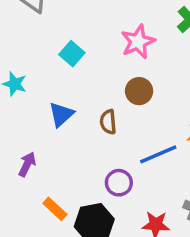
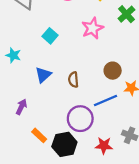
brown circle: (139, 91) -> (113, 71), moved
purple circle: (119, 183) -> (80, 119), size x1.5

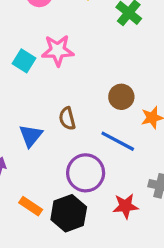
pink star: (92, 28) -> (58, 50), moved, turned 30
blue triangle: (43, 75) -> (31, 136), moved
blue line: (105, 100) -> (118, 141), turned 60

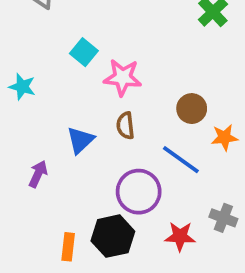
pink star: (58, 50) -> (123, 77), moved
orange rectangle: (31, 206) -> (68, 247), moved, turned 55

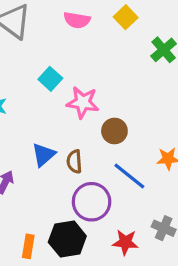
brown circle: (192, 109) -> (114, 131), moved
brown semicircle: (125, 126) -> (74, 162), moved

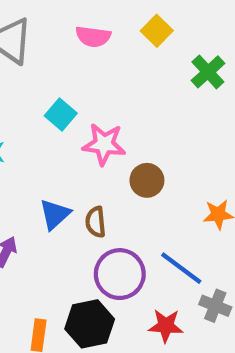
blue line: (129, 176) -> (181, 268), moved

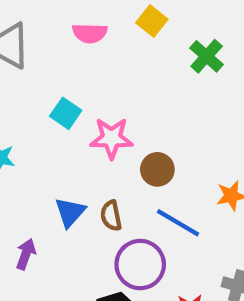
blue line: (181, 268) -> (178, 223), moved

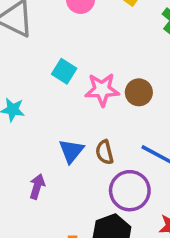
brown circle: (157, 169) -> (139, 92), moved

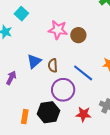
cyan square: (64, 71) -> (21, 14), moved

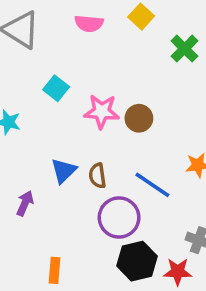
cyan square: (21, 14) -> (56, 88), moved
black hexagon: (48, 112) -> (137, 261), moved
red star: (83, 114) -> (178, 272), moved

